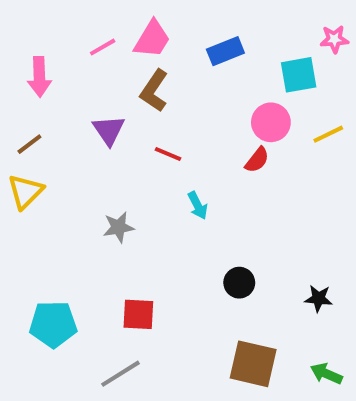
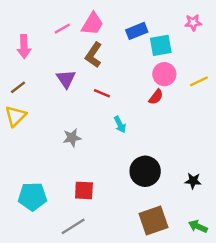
pink star: (334, 39) -> (193, 23), moved
cyan square: (299, 75) -> (161, 45), moved
black circle: (239, 283) -> (145, 171), size x1.6
brown square: (253, 364) -> (154, 220), turned -32

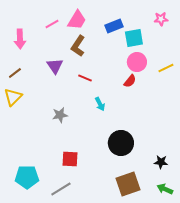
black star: (193, 181) -> (161, 162), moved
cyan pentagon: (32, 196) -> (27, 177), moved

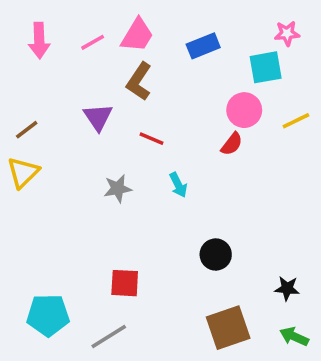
cyan square: (134, 38) -> (266, 67), moved
pink arrow: (20, 39) -> (39, 41), moved
gray star: (60, 115) -> (118, 189), moved
black circle: (121, 143) -> (216, 255), size x0.7

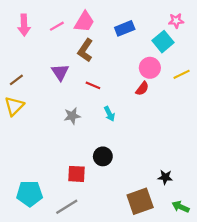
cyan square: (266, 67) -> (163, 42), turned -30
black circle: (216, 255) -> (103, 156), moved
black star: (287, 288) -> (165, 177), moved

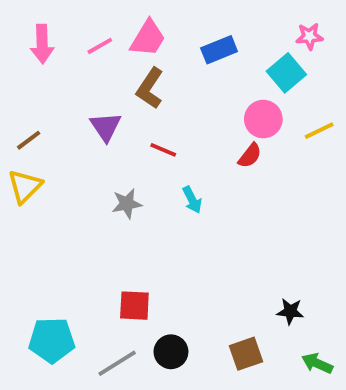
black circle: (103, 156) -> (171, 352), moved
brown square: (140, 201) -> (246, 354), size x0.7

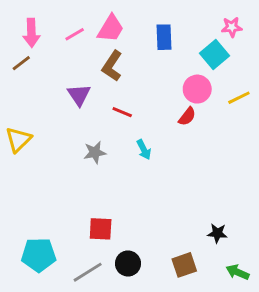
blue rectangle: (219, 50) -> (164, 37), turned -70
brown line: (29, 140) -> (21, 63), moved

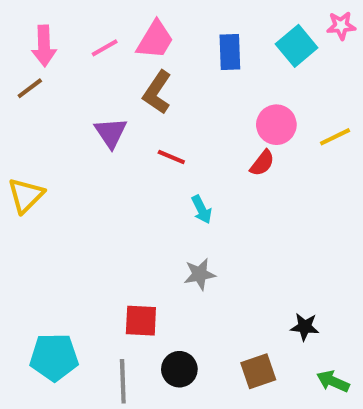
pink star: (232, 27) -> (341, 26), moved
cyan square: (214, 54) -> (297, 46), moved
gray star: (95, 152) -> (200, 274), moved
gray line: (88, 272) -> (123, 381), turned -60

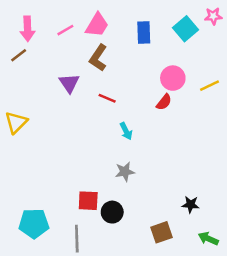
black circle: (179, 369) -> (112, 212), moved

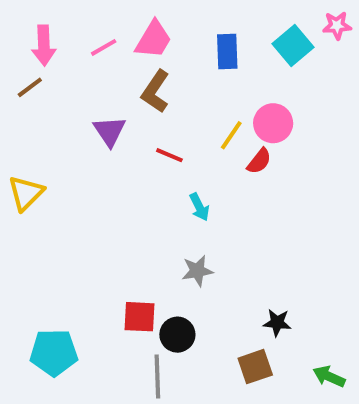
yellow line: (210, 86) -> (231, 135), moved, turned -30
black star: (191, 204) -> (277, 323), moved
gray line: (77, 239) -> (157, 376), moved

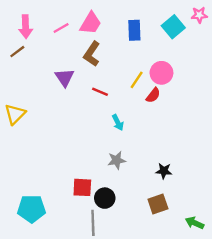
black star: (277, 323) -> (164, 171), moved
brown square: (255, 367) -> (158, 204), moved

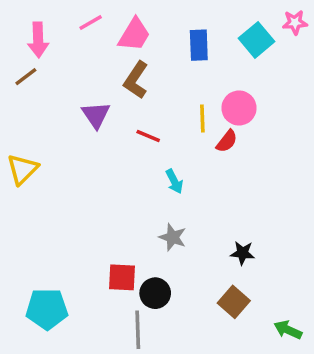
pink line: (61, 28) -> (91, 22), moved
yellow line: (137, 80) -> (202, 118), turned -36
gray star: (117, 160) -> (173, 237), turned 30
brown square: (158, 204) -> (234, 302), turned -30

